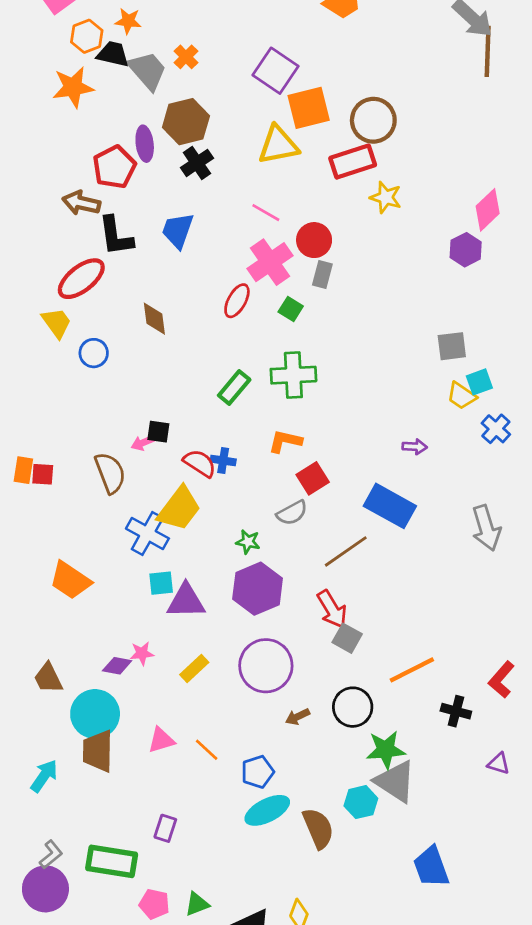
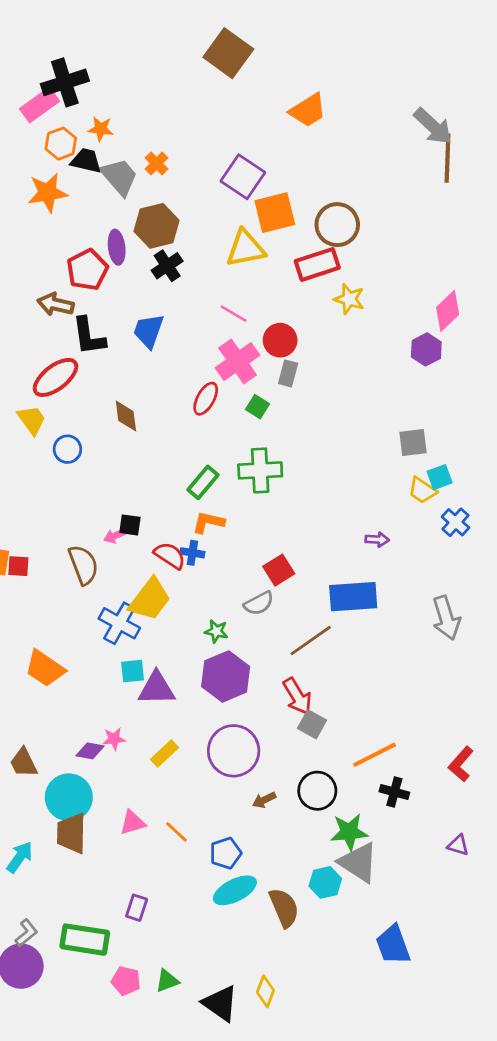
orange L-shape: (285, 441) -> (208, 522), moved
blue rectangle: (390, 506) -> (353, 597), turned -33
black cross: (456, 711) -> (394, 792), moved

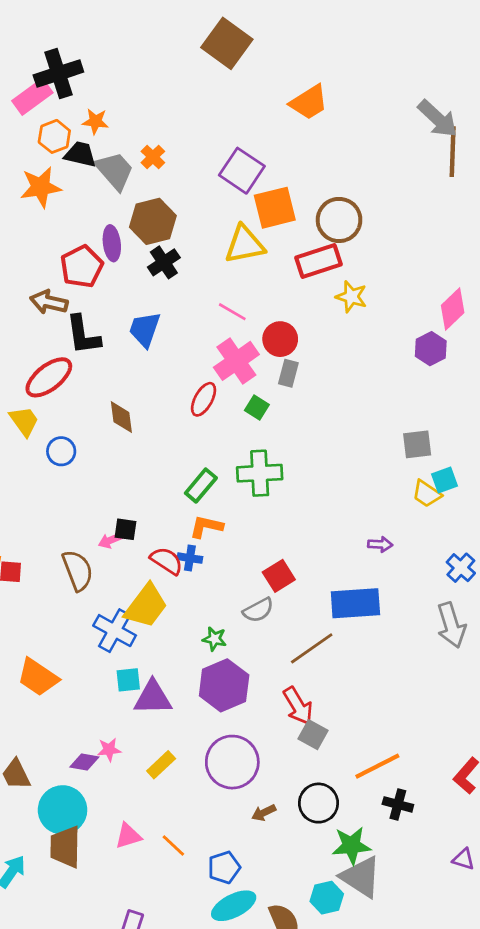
blue cross: (456, 522) -> (461, 568), moved

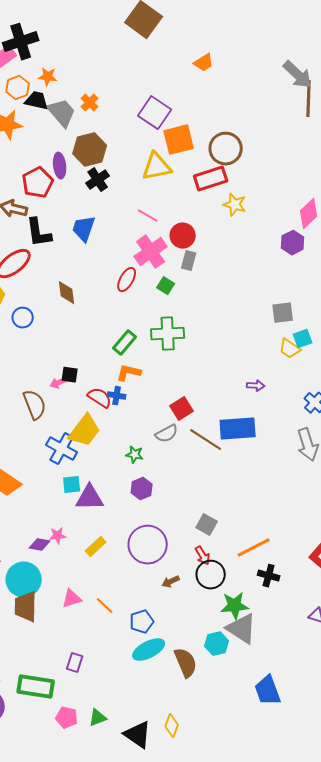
orange trapezoid: (309, 102) -> (204, 63), size x0.7
brown line: (312, 648) -> (206, 440), moved, turned 68
purple hexagon: (224, 685) -> (142, 489), size x0.6
red arrow: (298, 706) -> (203, 556), moved, size x0.7

